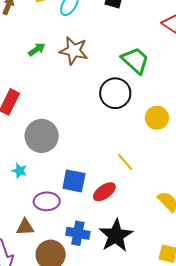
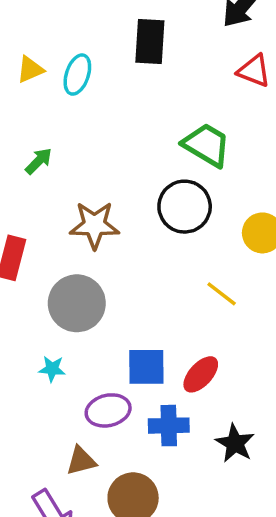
brown star: (74, 51) -> (94, 225), moved
yellow line: (125, 162) -> (222, 294), moved
blue cross: (78, 233) -> (169, 426), moved
black star: (116, 236) -> (235, 443), size x0.7

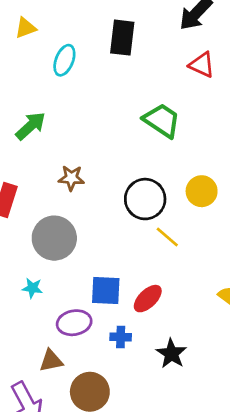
yellow triangle: (30, 69) -> (26, 28), moved
green arrow: (39, 161) -> (31, 126), size x1.4
black circle: (185, 207) -> (145, 199), moved
brown star: (94, 225) -> (71, 178), size x0.7
blue cross: (169, 426) -> (121, 337), size x0.7

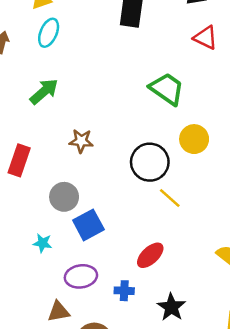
cyan ellipse: (64, 60) -> (49, 33), moved
yellow circle: (202, 191) -> (194, 139), moved
gray circle: (54, 238) -> (64, 197), size x0.7
blue square: (106, 291) -> (88, 225), moved, turned -32

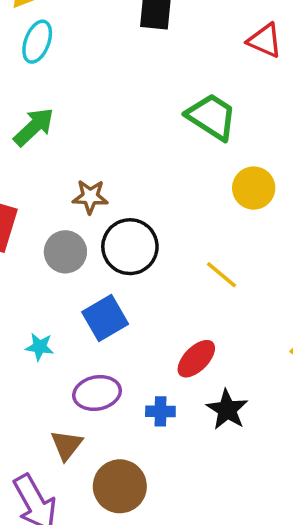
black circle: (150, 162) -> (130, 247), moved
gray circle: (64, 197) -> (65, 252), moved
black star: (171, 307) -> (227, 410), moved
brown triangle: (59, 312) -> (67, 445), turned -40

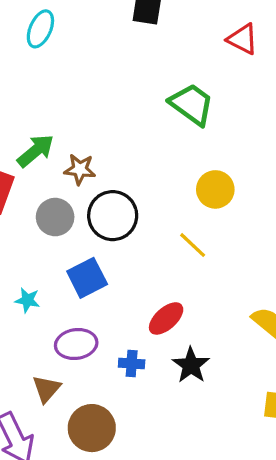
green arrow: (34, 127) -> (36, 151), moved
yellow circle: (254, 188) -> (215, 189), moved

